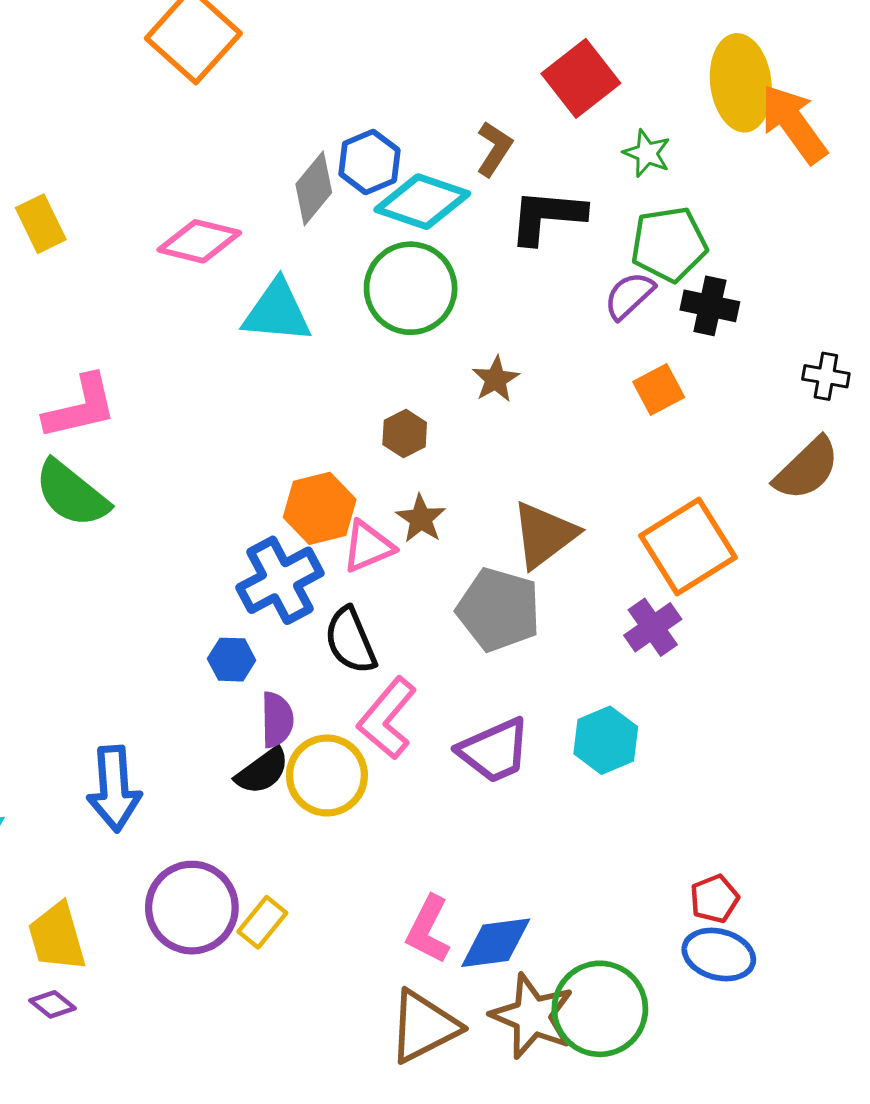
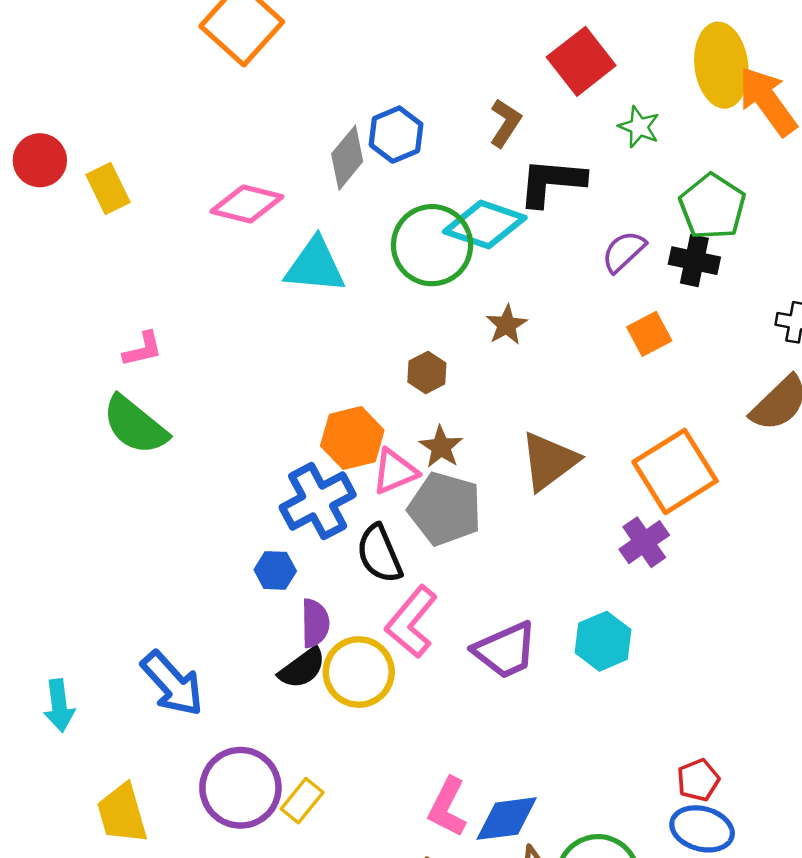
cyan diamond: (422, 202) -> (485, 225), moved
green pentagon: (669, 244) -> (712, 207), moved, turned -30
pink L-shape: (80, 407) -> (143, 349), size x0.6
gray pentagon: (499, 610) -> (445, 509), moved
blue arrow: (114, 789) -> (172, 684), turned -38

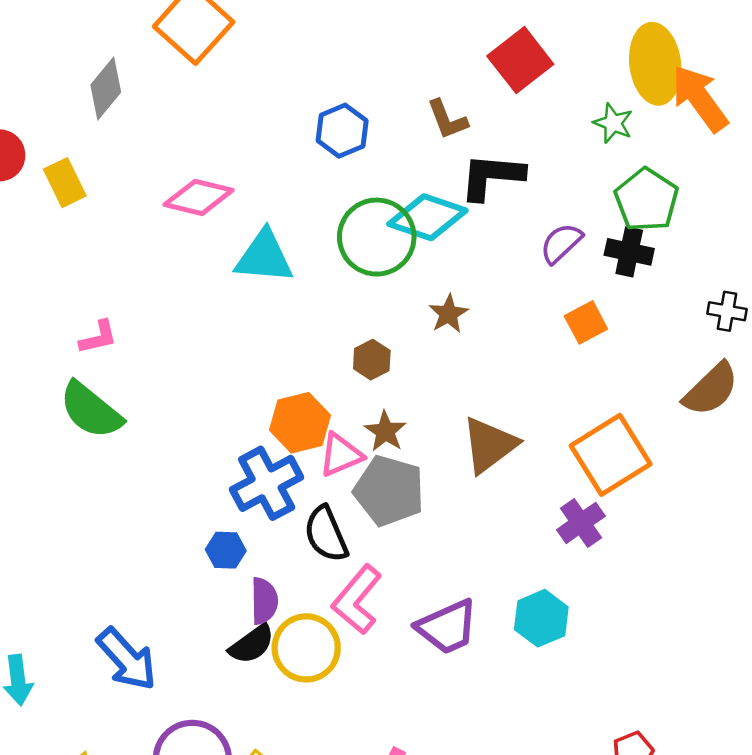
brown L-shape: (505, 123) -> (447, 119), turned 126
green star: (639, 127) -> (613, 123), moved
gray diamond: (347, 158) -> (106, 89), moved

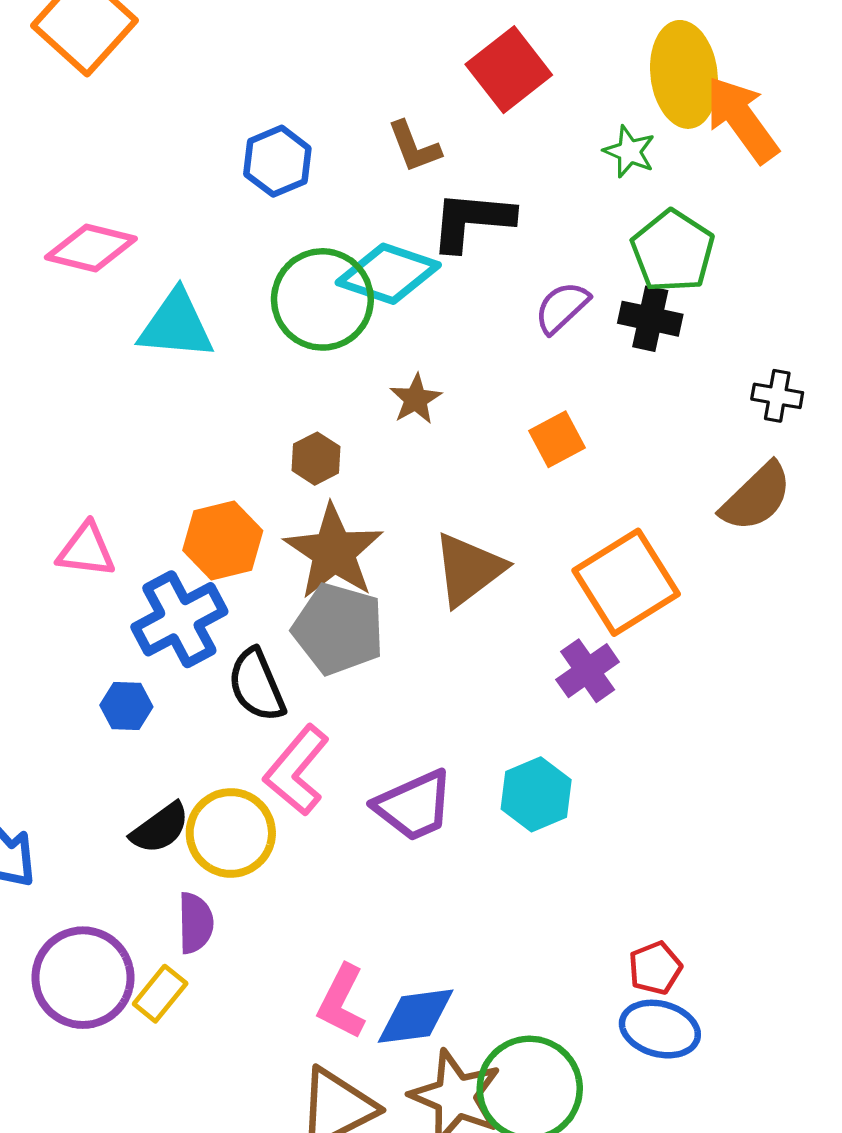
orange square: (586, 322) -> (557, 439), moved
brown star: (385, 431) -> (334, 552), size x1.8
pink triangle: (341, 455) -> (86, 550), moved, turned 30
purple semicircle: (264, 601) -> (195, 923), moved

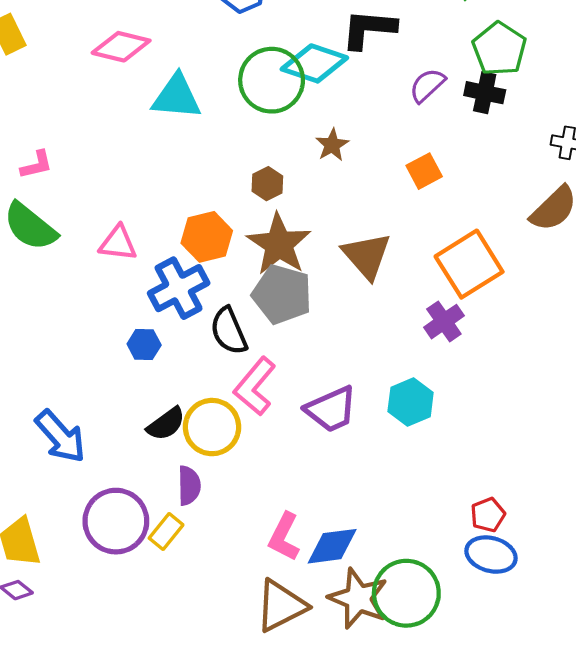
brown triangle: (469, 569) -> (367, 256), turned -34

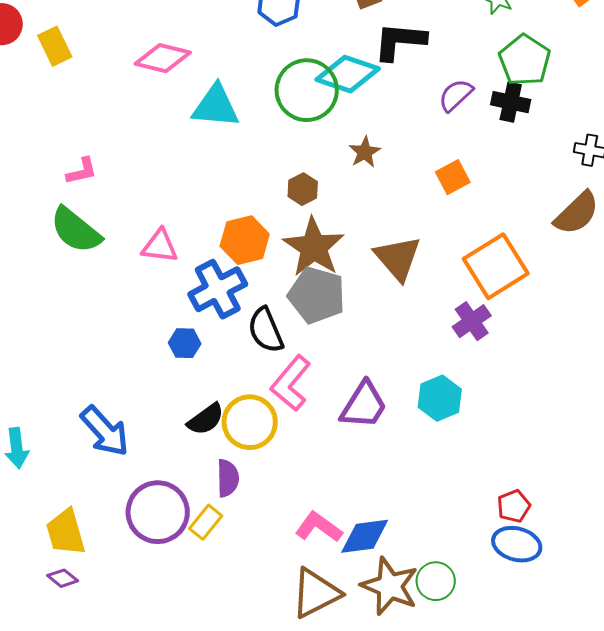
purple trapezoid: (331, 409) -> (364, 405), turned -34
pink L-shape: (284, 537) -> (319, 527), turned 99
green circle: (406, 593) -> (436, 581), size x0.6

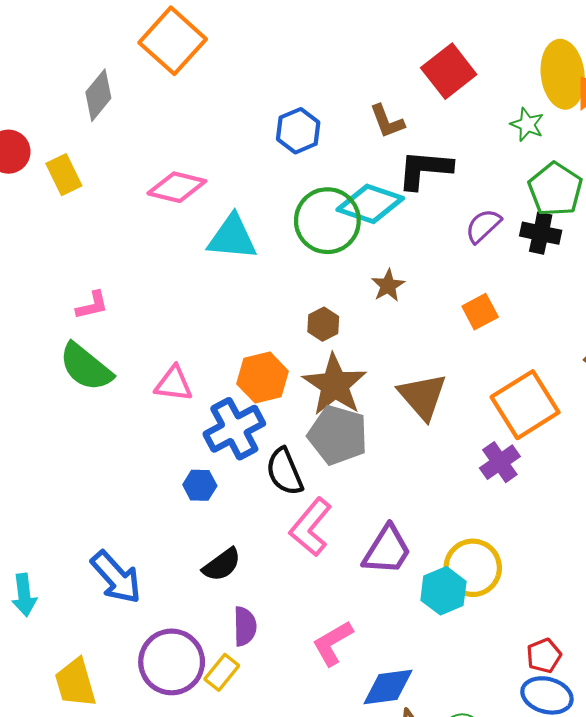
cyan hexagon: (440, 398) -> (443, 591), moved
yellow circle: (250, 422) -> (473, 568), moved
pink L-shape: (319, 527) -> (333, 643), moved, turned -66

